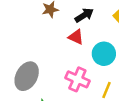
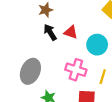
black arrow: (84, 15) -> (50, 32), moved, turned -84

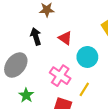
black arrow: (50, 32) -> (36, 36), moved

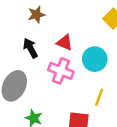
pink cross: (60, 76) -> (61, 71), moved

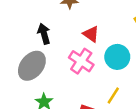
black arrow: (30, 48) -> (44, 34), moved

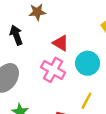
black arrow: (44, 34) -> (16, 35), moved

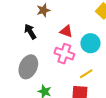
yellow line: (86, 101) -> (86, 74), moved, turned 40

